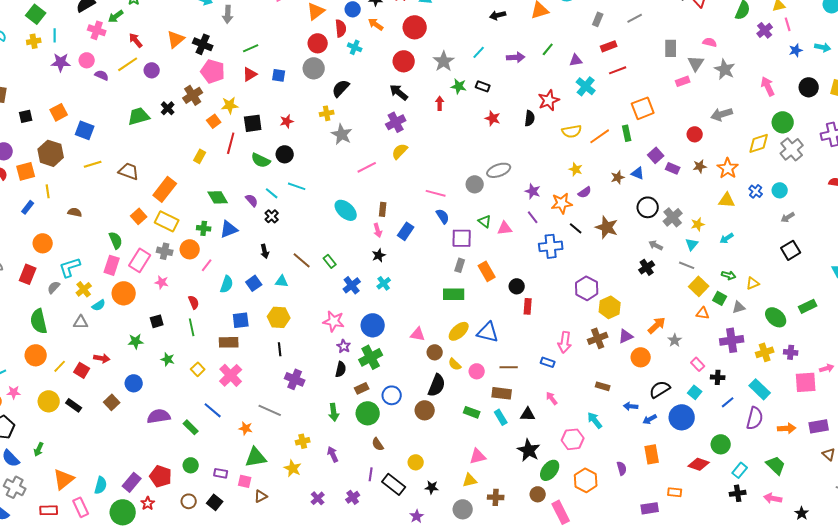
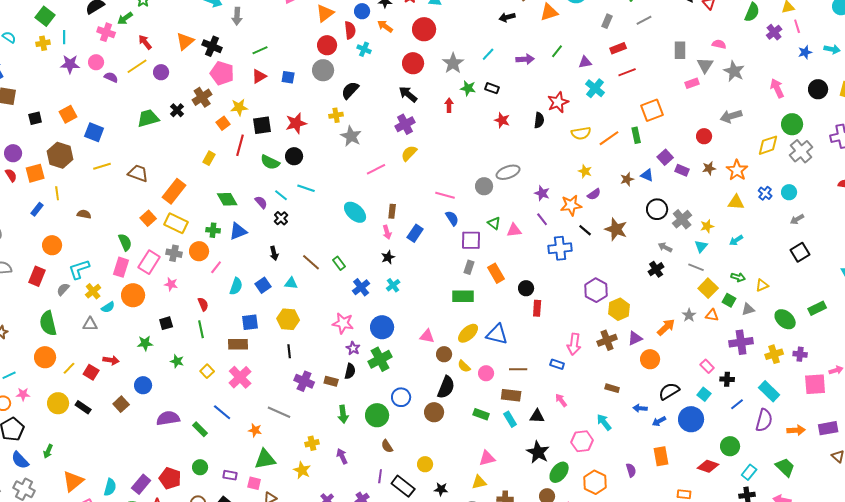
red star: (287, 121) -> (296, 123), size x1.5
gray star: (675, 340) -> (689, 315), moved
brown rectangle: (362, 388) -> (331, 381), moved, turned 40

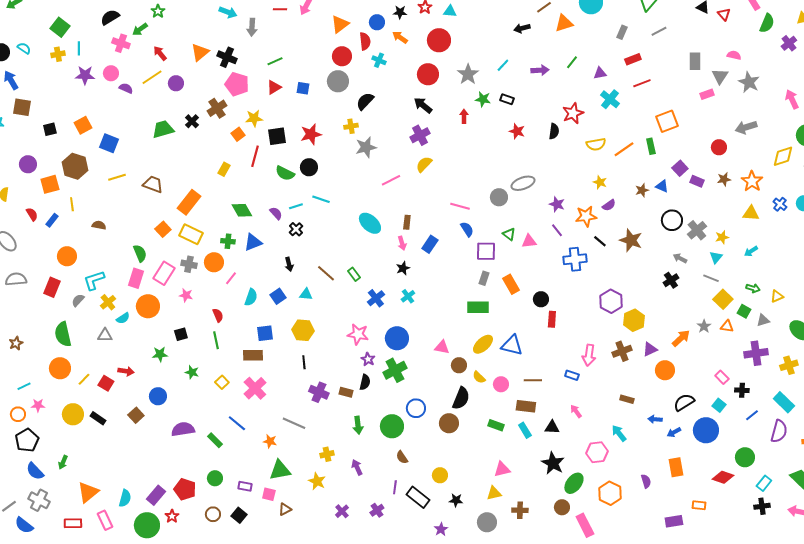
gray star: (351, 136) -> (366, 147), turned 30
red semicircle: (11, 175) -> (32, 214), moved
cyan line: (281, 195) -> (296, 206), turned -56

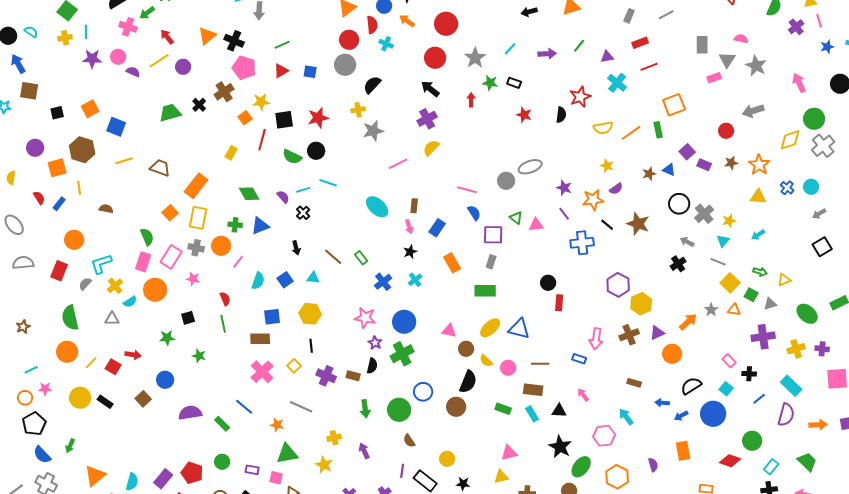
yellow rectangle: (191, 234) -> (198, 218), turned 75
orange rectangle: (511, 284) -> (452, 263), moved
yellow square: (222, 382) -> (294, 366), moved

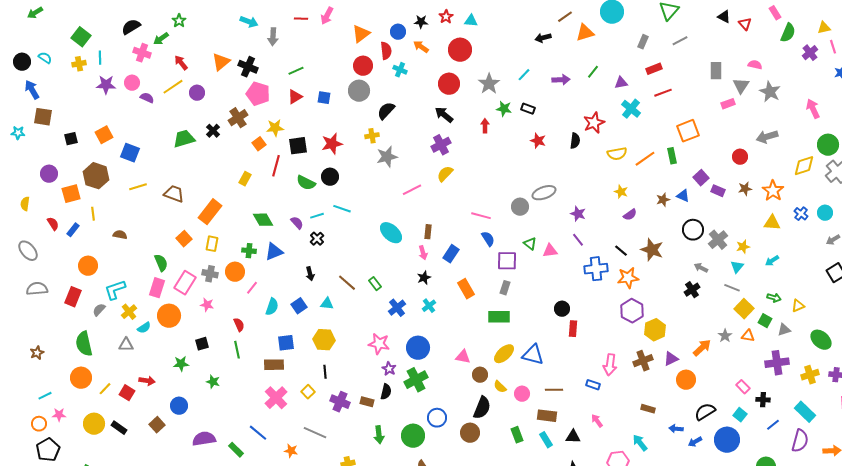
orange star: (593, 200) -> (628, 278), moved
yellow rectangle: (198, 218) -> (212, 244), size x0.7
green rectangle: (503, 409) -> (517, 435), turned 49

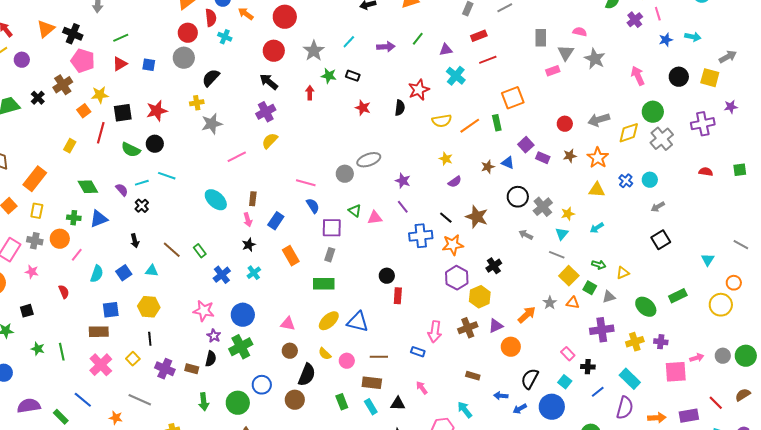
gray arrow: (767, 137) -> (599, 120), moved
black cross: (692, 290) -> (494, 266), moved
green line: (237, 350) -> (62, 352), moved
brown circle: (480, 375) -> (290, 351), moved
black semicircle: (705, 412) -> (530, 379), turned -30

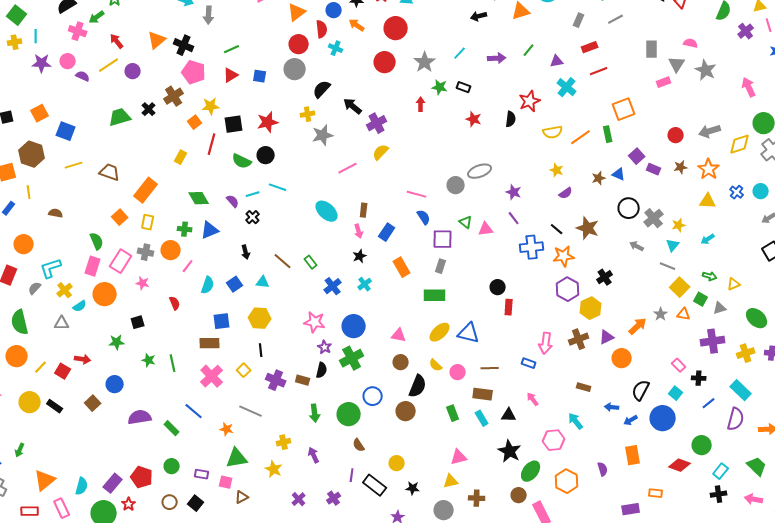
black arrow: (269, 82) -> (353, 106), moved

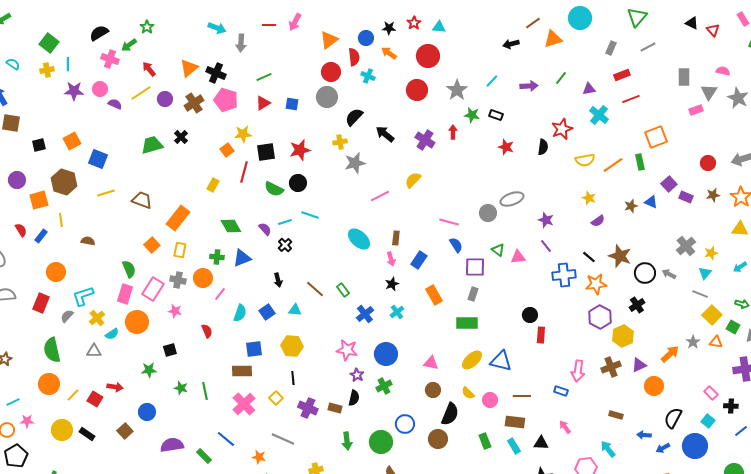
brown cross: (174, 96) -> (194, 103), moved
purple cross: (377, 123) -> (425, 140), moved, turned -30
black circle: (629, 208) -> (645, 273), moved
green cross: (352, 358) -> (384, 386), size x0.7

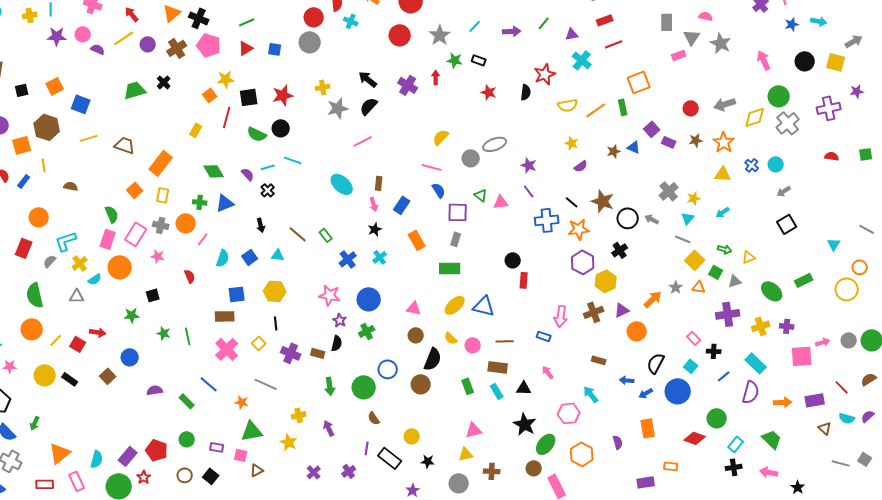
black semicircle: (354, 117) -> (369, 106), moved
yellow semicircle: (413, 180) -> (441, 137), moved
purple semicircle: (172, 445) -> (155, 390), size x0.7

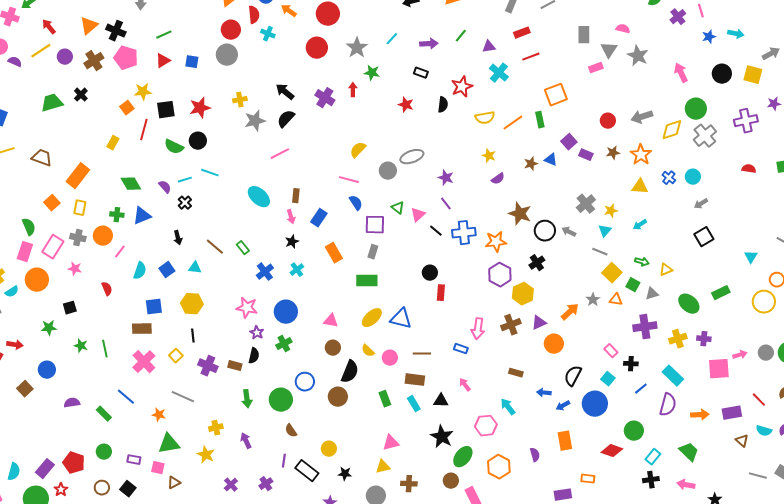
black rectangle: (479, 60) -> (421, 73), moved
pink triangle: (501, 202) -> (418, 215), turned -35
black line: (572, 202) -> (436, 231), moved

